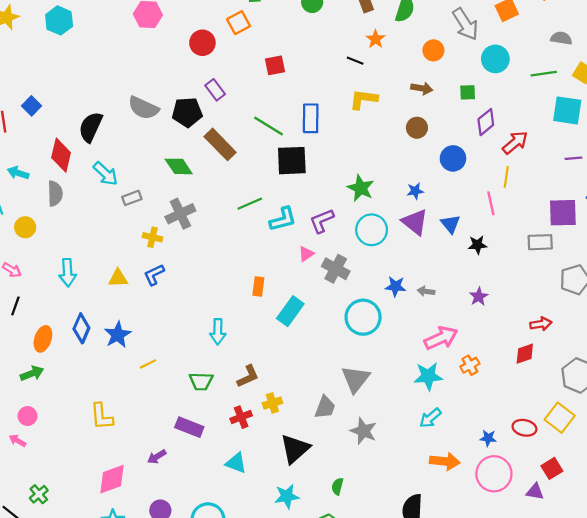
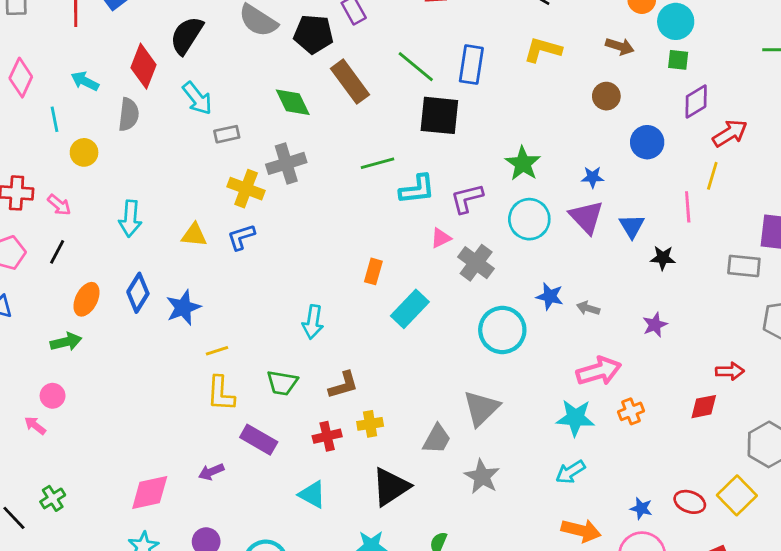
cyan circle: (495, 59) -> (676, 21), moved
yellow cross: (152, 237) -> (246, 189), size x1.4
yellow L-shape: (102, 416) -> (221, 394), moved

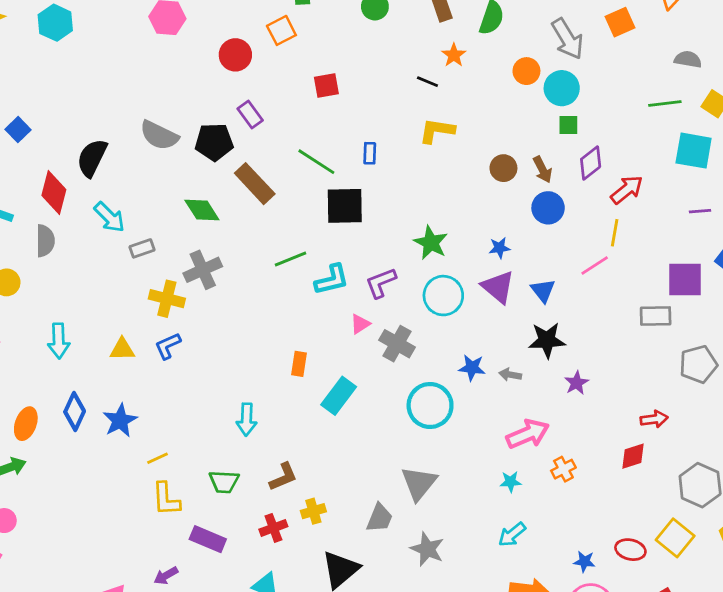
brown arrow: (620, 46) -> (543, 169), moved, turned 52
blue rectangle: (471, 65) -> (370, 153), size x0.6
pink line: (688, 207) -> (595, 265), turned 68
black star: (663, 258) -> (547, 340), moved, size x1.5
cyan star: (575, 418) -> (511, 482), size x0.6

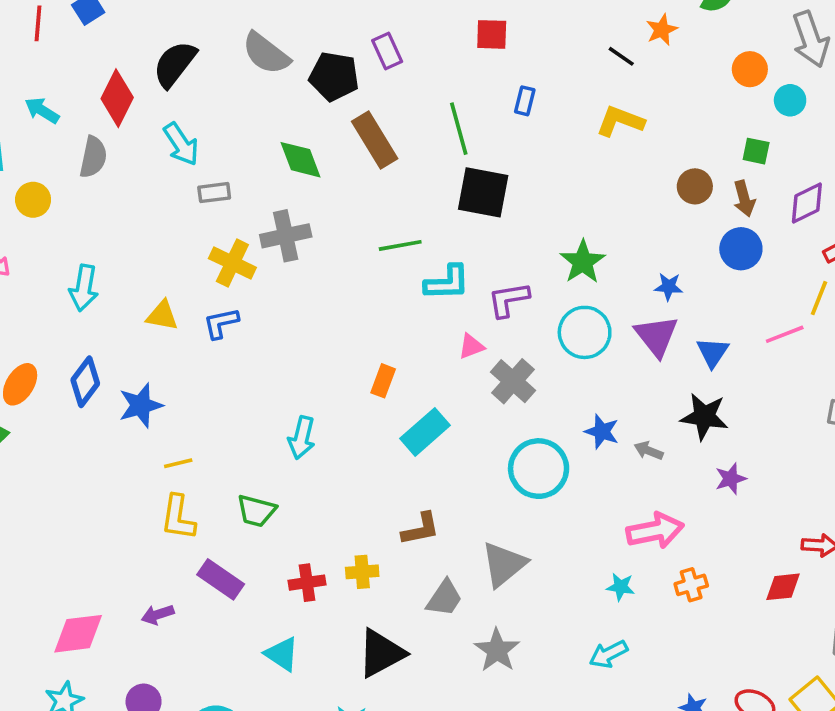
cyan circle: (562, 88) -> (790, 100), size x0.7
green square: (568, 125) -> (756, 151), moved
blue rectangle: (370, 153) -> (525, 101), moved
green line: (316, 162) -> (459, 129), turned 30
brown L-shape: (283, 477) -> (421, 529), moved

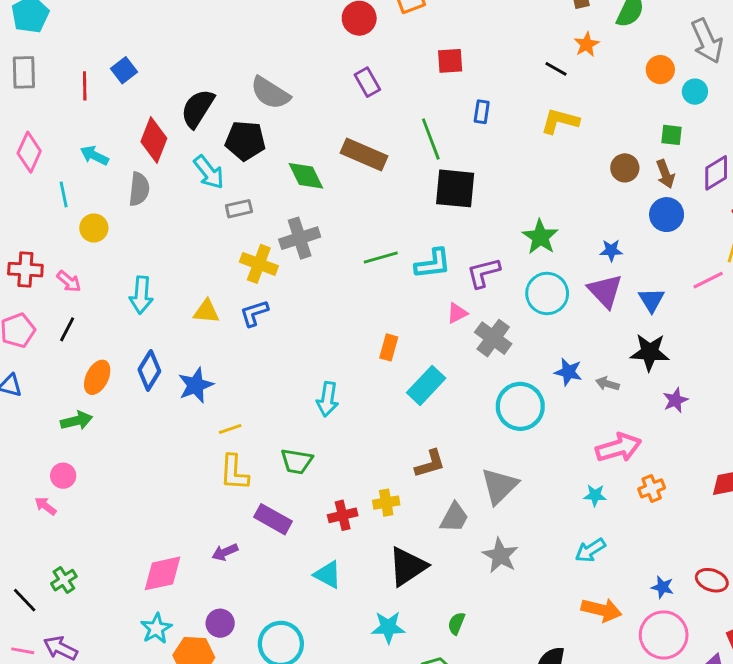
black pentagon: (334, 76) -> (245, 141), moved
brown rectangle: (375, 140) -> (364, 154), turned -30
green line: (400, 245) -> (381, 258), moved

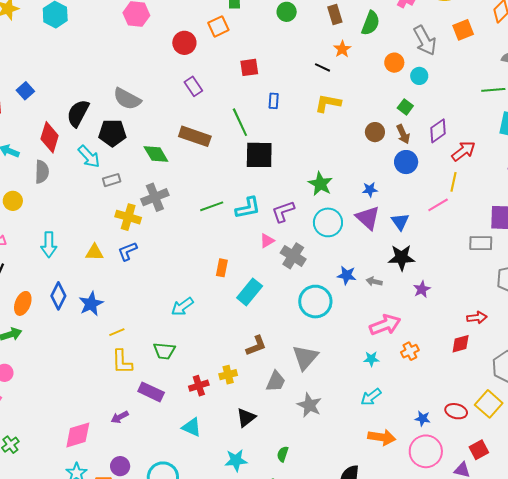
green square: (671, 135) -> (405, 107), turned 35
cyan arrow: (327, 399) -> (182, 307), turned 50
black triangle: (408, 566) -> (246, 417), size x0.7

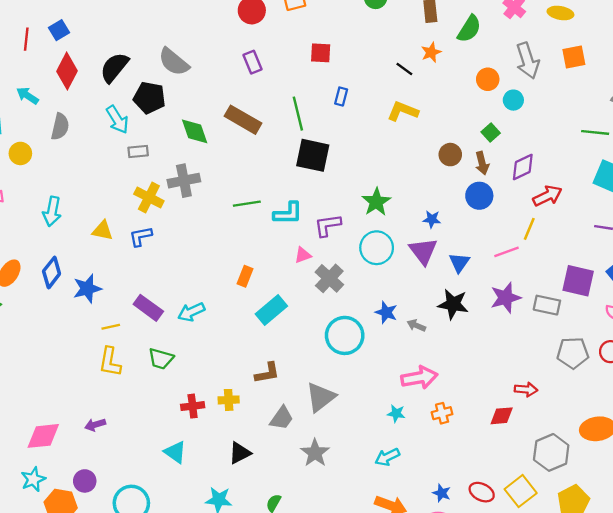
red diamond: (50, 137) -> (67, 71), moved
purple star: (422, 289) -> (506, 298), moved, size x1.5
purple rectangle: (151, 392) -> (148, 308), moved

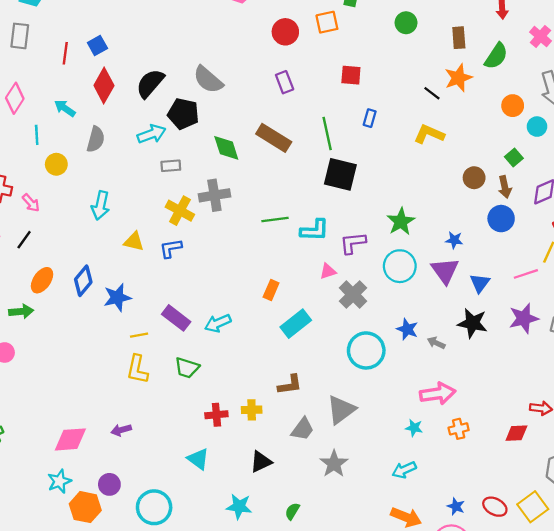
orange star: (431, 52) -> (458, 78), size x1.4
cyan arrow: (117, 120) -> (152, 134), turned -80
cyan arrow: (52, 211) -> (100, 205), moved

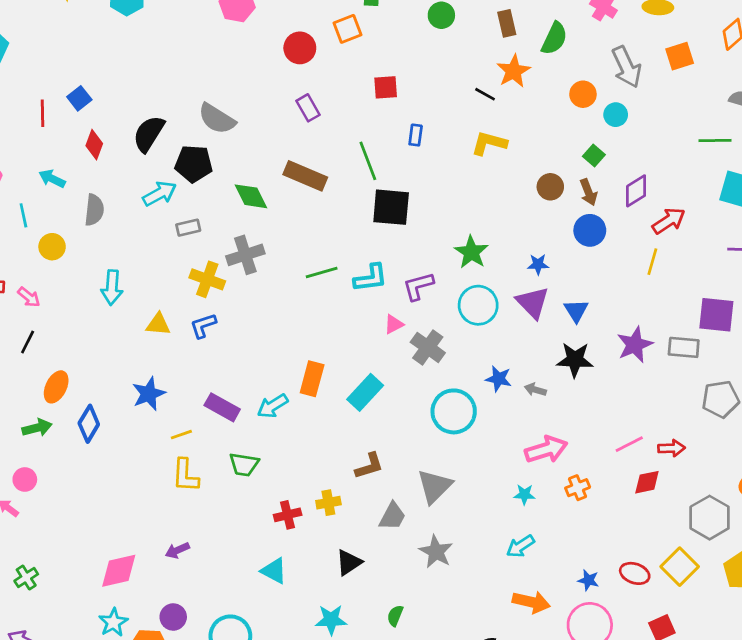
red diamond: (104, 86) -> (94, 145), size x0.7
pink line: (526, 274) -> (629, 444), moved
blue diamond: (83, 281) -> (89, 424), moved
orange rectangle: (271, 290) -> (312, 379), moved, size x1.4

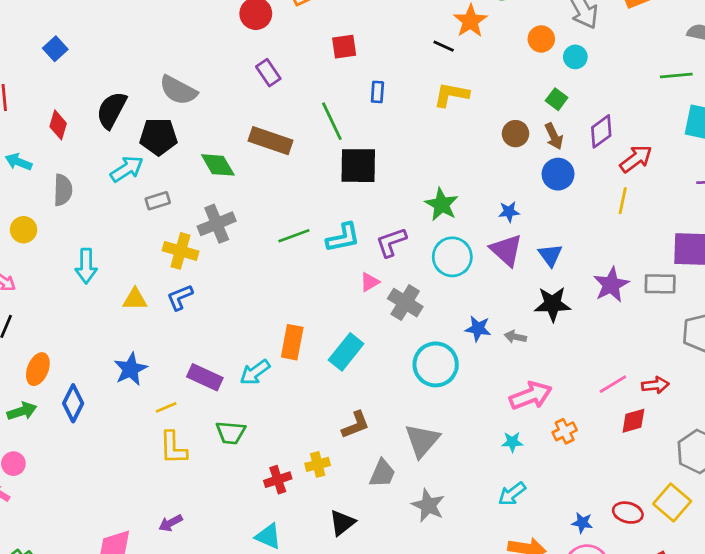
blue square: (79, 98) -> (55, 49), moved

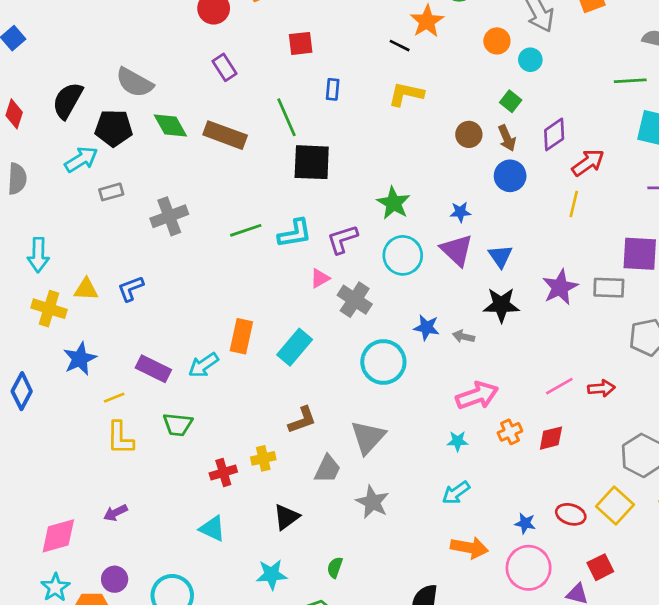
green diamond: (218, 165) -> (170, 125), moved
yellow cross: (181, 251) -> (49, 309), moved
red diamond: (633, 421) -> (551, 438), moved

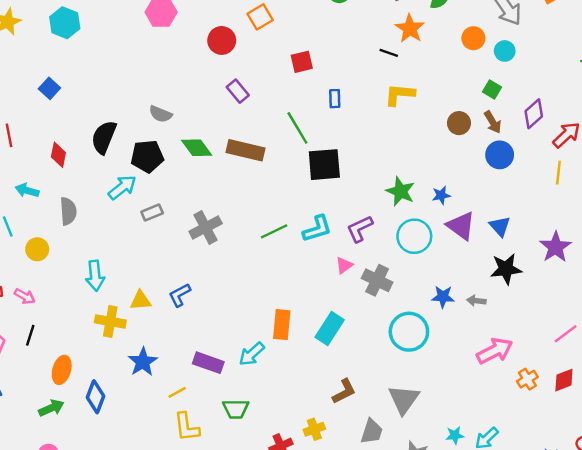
gray semicircle: (134, 82) -> (161, 114), size x0.7
blue star: (460, 212) -> (441, 195), moved
cyan star: (458, 441) -> (455, 435), moved

